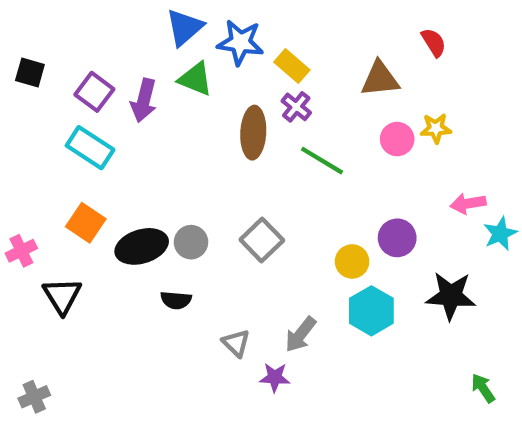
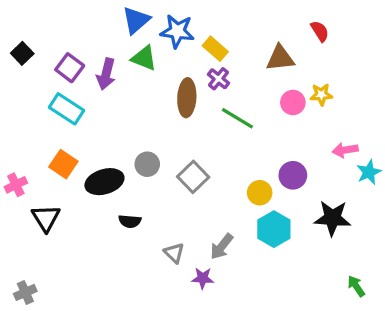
black square: (30, 72) -> (22, 53), turned 30
gray circle: (191, 242) -> (147, 164), moved

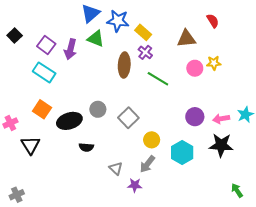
pink arrow: (345, 150) -> (221, 119), moved
yellow circle: (260, 193) -> (152, 140), moved

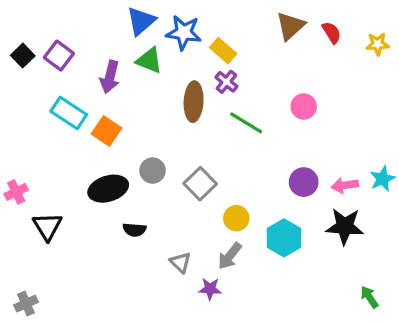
brown triangle: (186, 39) -> (291, 26), moved, turned -36
purple square: (46, 45) -> (59, 56), moved
yellow star: (214, 63) -> (378, 44), moved
orange square: (42, 109) -> (107, 131), moved

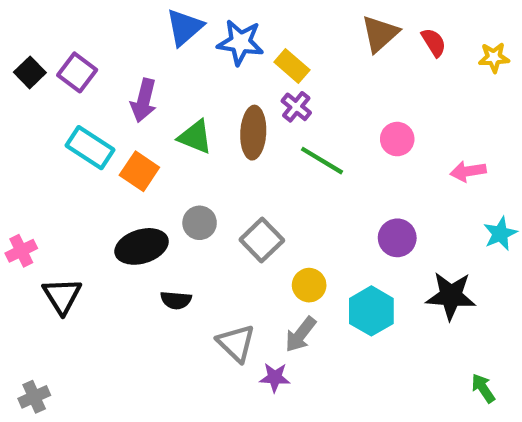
green triangle: (149, 60) -> (195, 137), moved
pink arrow: (345, 185) -> (468, 171), moved
gray triangle: (180, 263) -> (236, 343), size x1.4

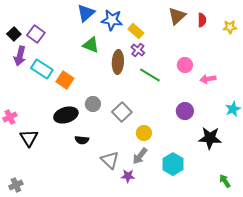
red semicircle: (434, 42) -> (202, 20), turned 32
purple arrow: (144, 100) -> (20, 56), moved
green triangle: (195, 137) -> (91, 45), moved
pink arrow: (468, 171) -> (208, 79), moved
cyan hexagon: (371, 311) -> (173, 164), moved

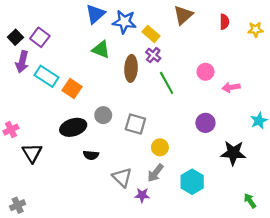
brown triangle: (177, 16) -> (183, 15), moved
green line: (150, 75) -> (167, 83), turned 30
gray square: (122, 112) -> (135, 124), turned -30

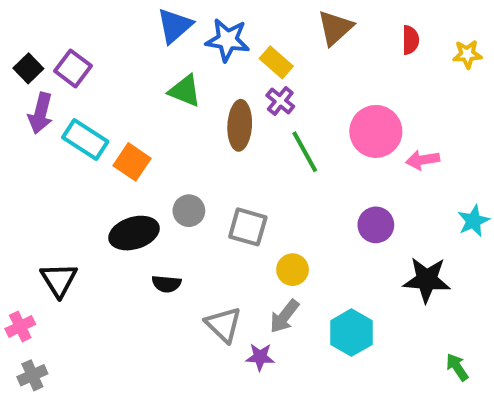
pink circle: (205, 72) -> (376, 131), size x1.6
pink cross: (11, 130) -> (20, 327), moved

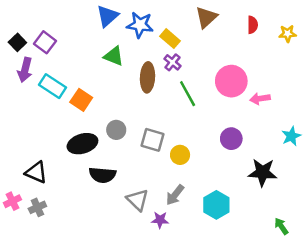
yellow circle: (293, 270) -> (180, 155), moved
black triangle: (59, 280) -> (36, 172), turned -35
black semicircle: (167, 284) -> (102, 175), size x1.5
gray cross: (32, 375) -> (37, 207), moved

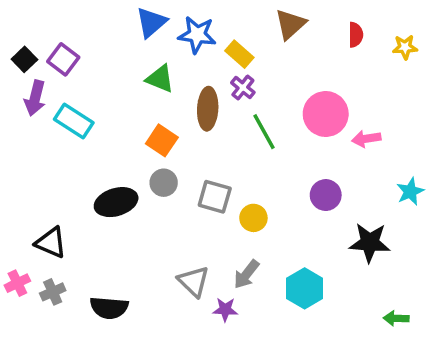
orange square: (81, 100) -> (162, 140), moved
black semicircle: (102, 175) -> (109, 308), moved
green arrow: (281, 226) -> (396, 318), turned -54

